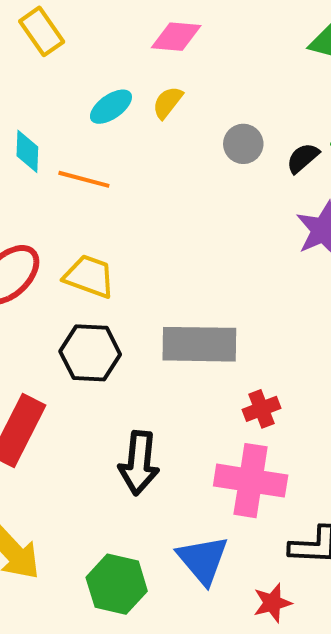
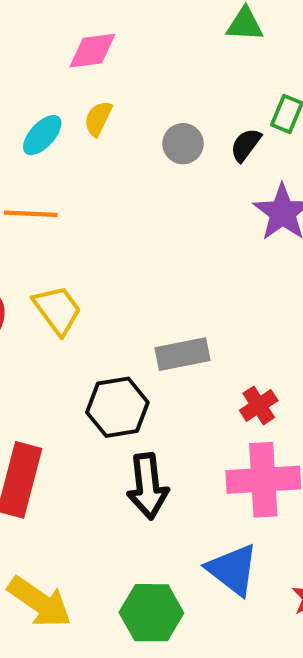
yellow trapezoid: (89, 276) -> (57, 310), turned 46
gray rectangle: (199, 344) -> (182, 354), size x0.7
black hexagon: (90, 353) -> (117, 407), moved

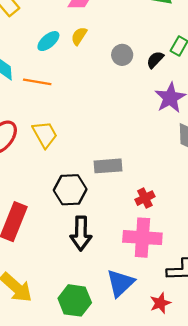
blue triangle: (233, 570) -> (120, 283), turned 32

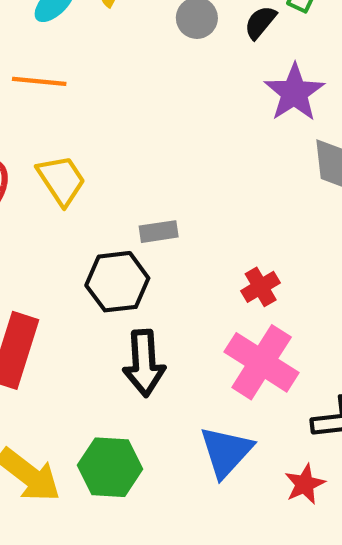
gray rectangle: (108, 166) -> (159, 232), moved, size x0.7
pink cross: (142, 238) -> (262, 362), turned 33
green hexagon: (75, 300) -> (110, 467), moved

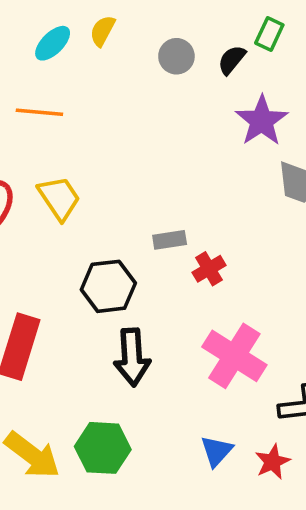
gray rectangle: (159, 232) -> (170, 240), moved
red cross: (261, 287) -> (209, 269), moved
blue triangle: (226, 452) -> (217, 451), moved, size x0.7

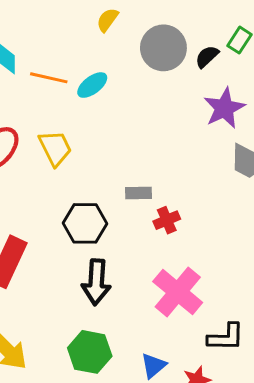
cyan ellipse: (53, 43) -> (92, 85), moved
gray circle: (176, 56) -> (163, 48), size x1.6
green hexagon: (103, 448) -> (90, 352), moved

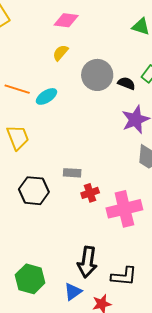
black semicircle: (207, 57) -> (126, 83), turned 60
black arrow: (96, 282) -> (87, 262), moved
pink cross: (178, 292) -> (124, 209), moved, turned 32

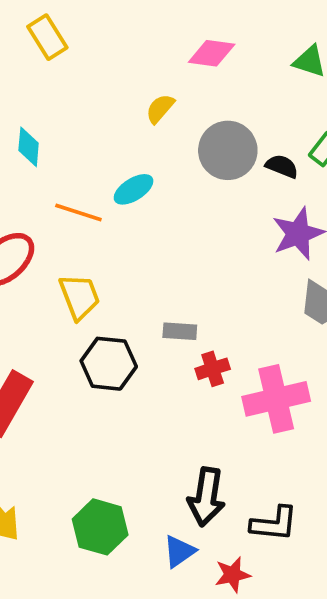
pink diamond: (66, 20) -> (212, 53), moved
orange line: (17, 89) -> (78, 213), moved
yellow trapezoid: (18, 138) -> (79, 297), moved

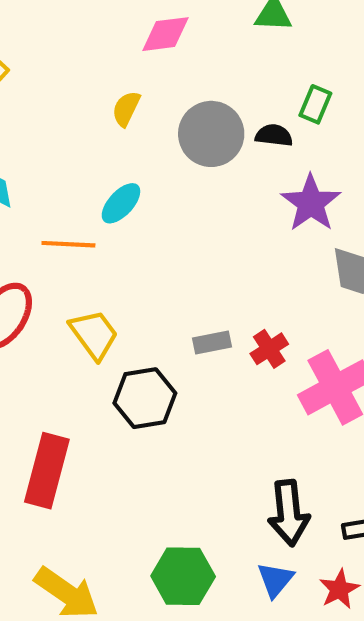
red cross: (213, 369) -> (269, 349), moved

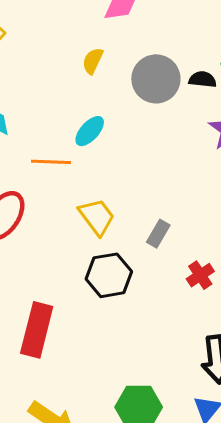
yellow trapezoid: (94, 334) -> (97, 217), moved
gray rectangle: (212, 343) -> (158, 234), turned -48
red cross: (269, 349) -> (200, 275), moved

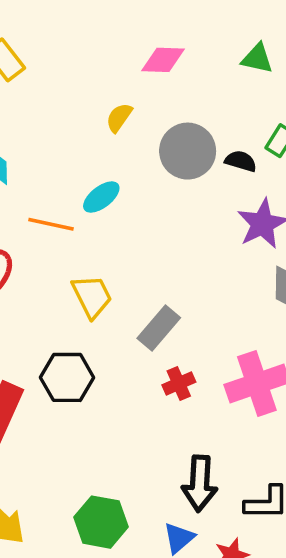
gray rectangle: (158, 234) -> (159, 328), size x1.4
black hexagon: (109, 275) -> (67, 377), moved
red cross: (200, 275) -> (179, 384), moved

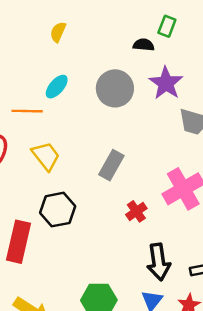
gray circle: (188, 151) -> (115, 88), moved
yellow trapezoid: (92, 296) -> (46, 156), moved
red cross: (179, 384) -> (136, 211), moved

